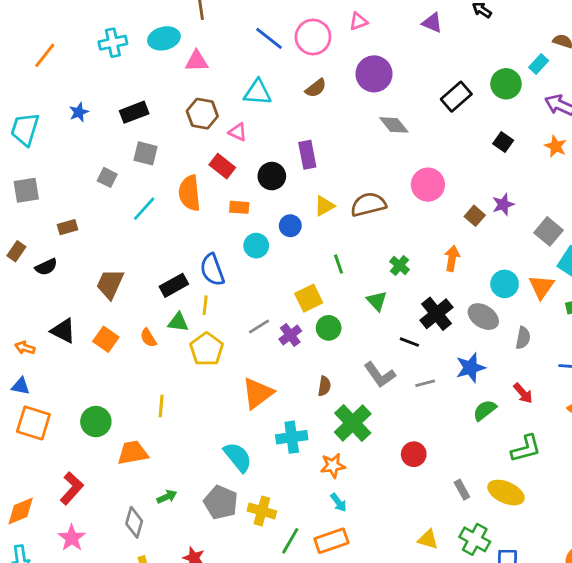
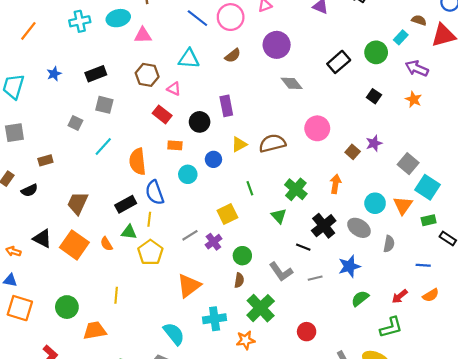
orange semicircle: (190, 193) -> (138, 161), moved
green cross: (400, 265) -> (296, 189), size x1.5
green circle: (329, 328) -> (242, 256), moved
orange square: (106, 339) -> (74, 245), size x1.5
red arrow: (523, 393) -> (400, 296), moved, turned 91

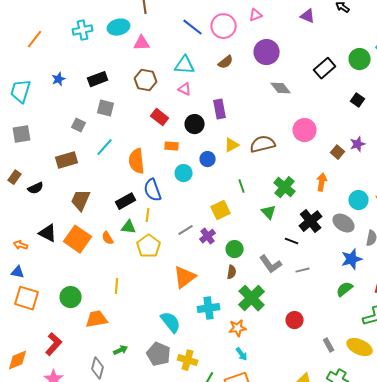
pink triangle: (174, 89) -> (185, 89), moved
brown rectangle: (45, 160) -> (67, 160), moved, size x1.5
blue star: (349, 266) -> (352, 259), moved

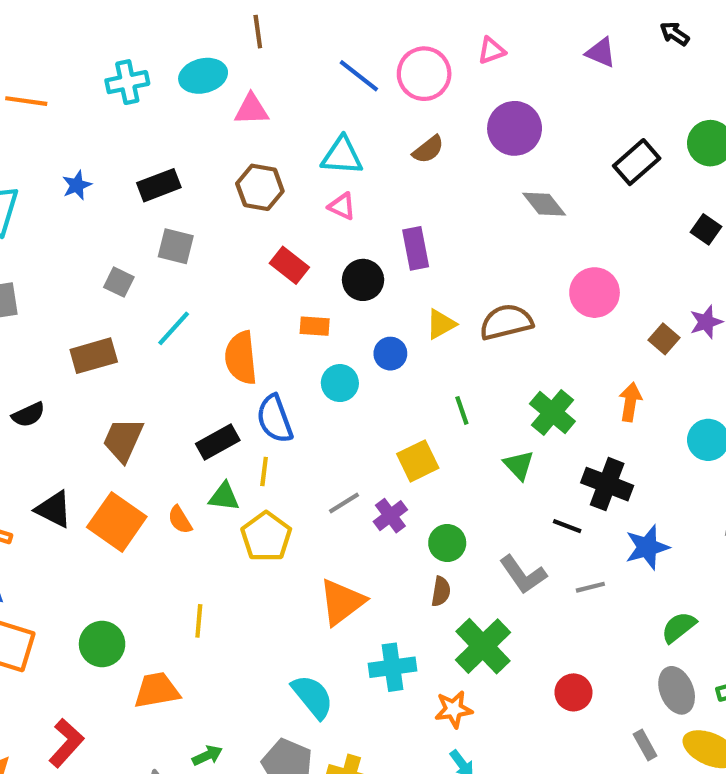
orange line: (35, 39) -> (26, 101), turned 60
black cross: (311, 221) -> (607, 484), turned -30
gray ellipse: (344, 223) -> (677, 690), moved, turned 35
blue star: (352, 259) -> (647, 547), moved

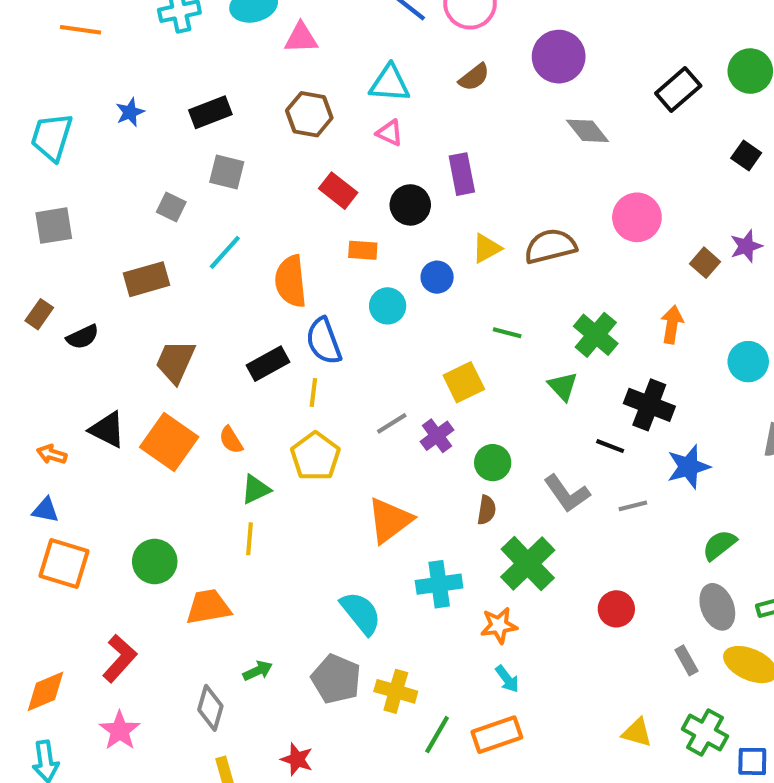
green line: (462, 410) -> (507, 333), turned -56
green triangle: (224, 497) -> (256, 489), moved, turned -32

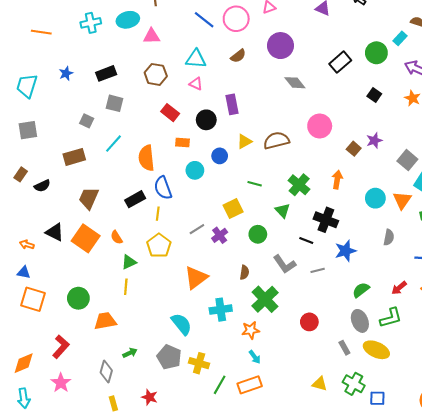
green circle: (493, 463) -> (258, 234), moved

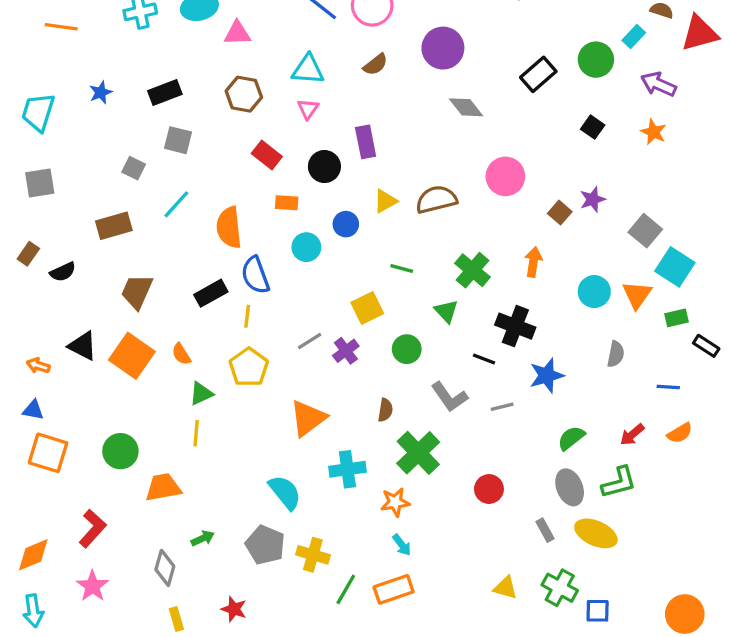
pink triangle: (196, 84) -> (308, 109), turned 40

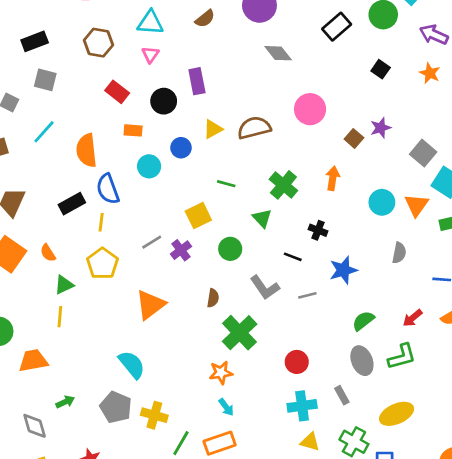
black cross: (515, 326) -> (318, 230), size x0.6
cyan cross: (347, 469) -> (302, 406), moved
yellow ellipse: (596, 533) -> (397, 414), moved, turned -48
gray diamond: (165, 568) -> (35, 426), turned -32

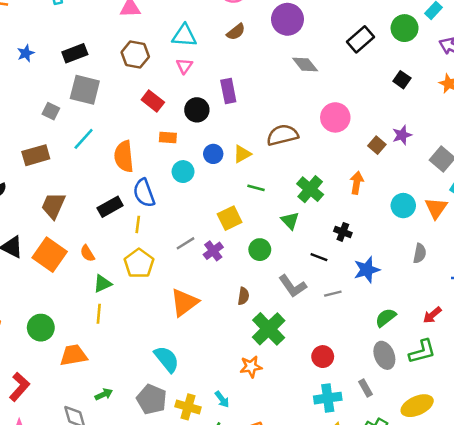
gray square: (45, 80) -> (85, 90), size x1.4
yellow triangle: (213, 129) -> (242, 154), moved
cyan arrow: (226, 407) -> (222, 399), moved

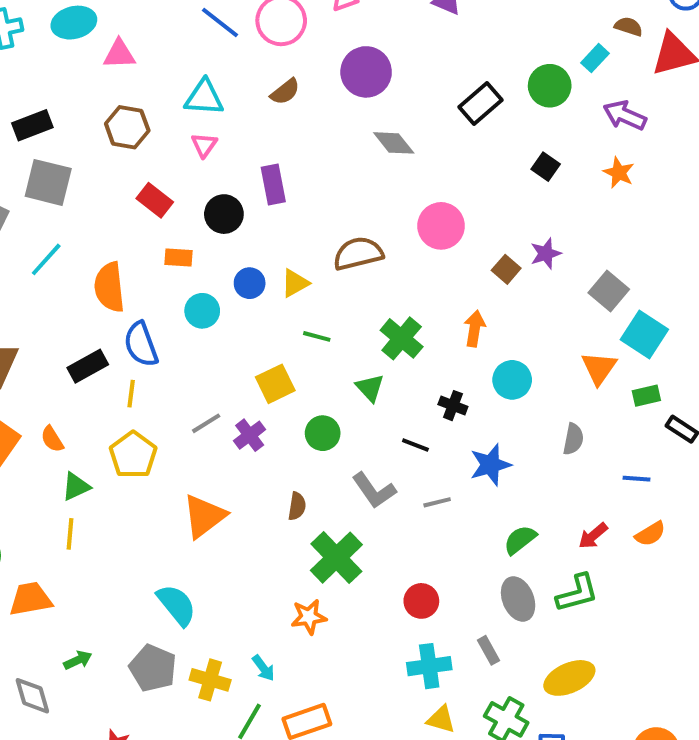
cyan circle: (403, 206) -> (512, 380), moved

